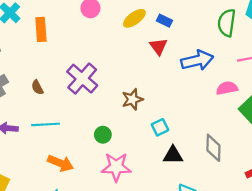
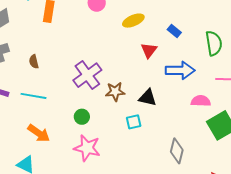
blue rectangle: (164, 21) -> (174, 31), moved
green semicircle: (227, 23) -> (214, 43), turned 150
purple cross: (82, 79) -> (87, 75), moved
black triangle: (173, 155) -> (148, 98), moved

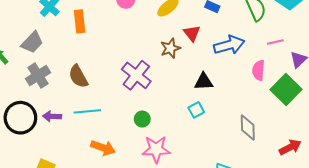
brown semicircle: (34, 62) -> (78, 76), size x1.6
brown star: (115, 92) -> (170, 48), moved
pink semicircle: (201, 101) -> (258, 70), turned -72

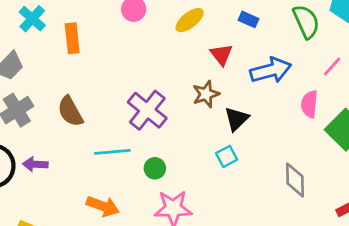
pink line: (275, 42) -> (332, 67), turned -35
brown star: (170, 48) -> (206, 94), moved
black triangle: (204, 82) -> (237, 119), turned -42
cyan line: (87, 111) -> (112, 152), moved

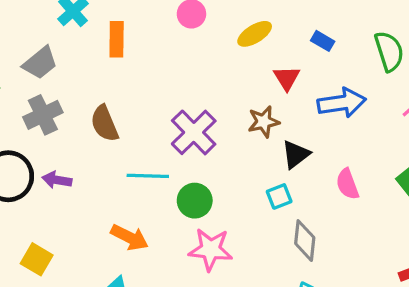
pink semicircle: (309, 104) -> (347, 184), moved, turned -32
green circle: (155, 168) -> (195, 201), size x1.4
gray diamond: (295, 180) -> (305, 241), moved

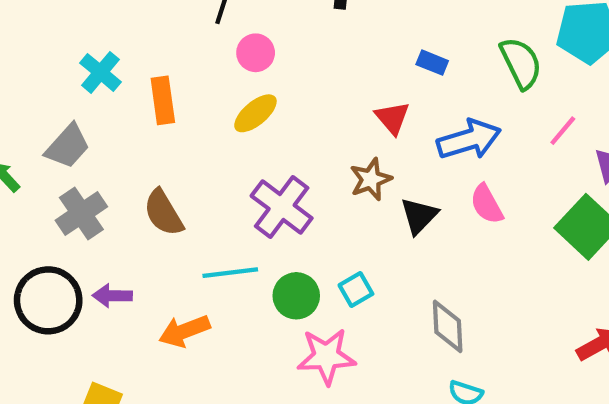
yellow ellipse: (255, 34) -> (255, 113), moved
pink semicircle: (347, 184) -> (487, 204), moved
cyan square: (279, 196) -> (356, 290), moved
orange arrow: (129, 237) -> (184, 331), moved, turned 141

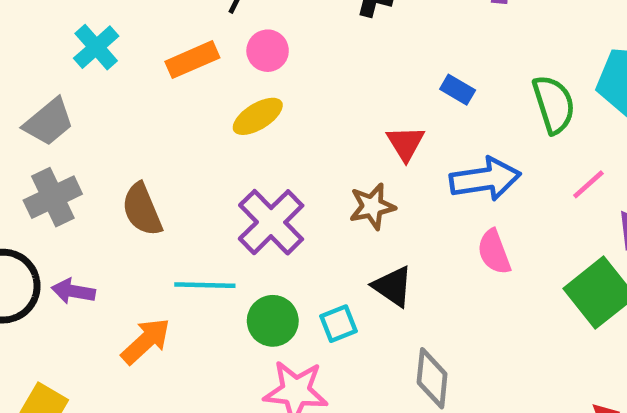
orange rectangle: (163, 100) -> (192, 60), moved, turned 66
black triangle: (419, 216) -> (393, 286), moved, turned -48
orange arrow: (184, 331) -> (146, 341), turned 150

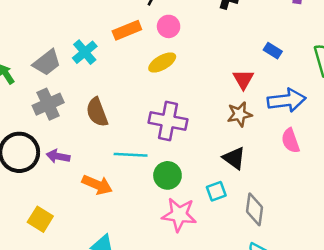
cyan cross: (96, 47) -> (85, 52), moved
brown star: (372, 206) -> (239, 114), moved
purple cross: (271, 222) -> (168, 121), turned -36
cyan square: (338, 324) -> (216, 191), moved
orange arrow: (146, 341) -> (97, 185), turned 64

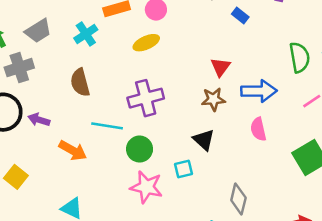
blue rectangle: (273, 51) -> (240, 16), moved
cyan cross: (85, 52) -> (86, 34), moved
gray cross: (48, 104) -> (19, 68), moved
purple cross: (168, 121) -> (146, 98), turned -32
gray diamond: (254, 209) -> (238, 199), moved

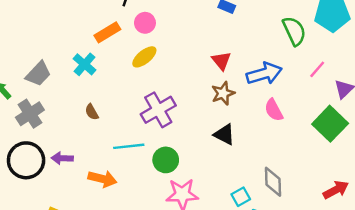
brown semicircle: (80, 82) -> (92, 112), size x0.6
cyan square: (184, 169) -> (241, 197), moved

